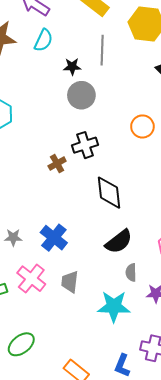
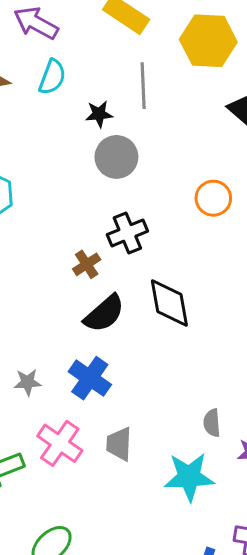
black semicircle: (119, 242) -> (104, 314), moved

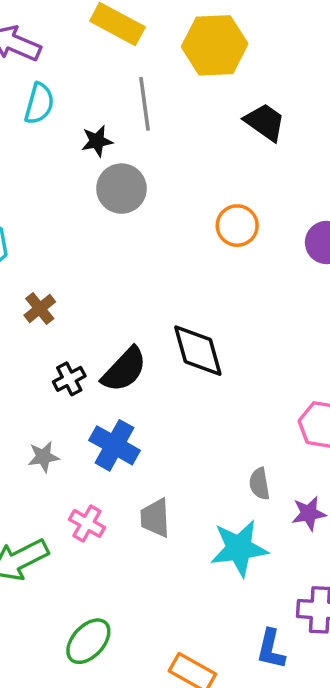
black cross: (127, 233) -> (69, 379), moved, size x0.7
brown cross: (87, 264) -> (40, 308), moved
pink cross: (60, 443) -> (87, 523), size x0.7

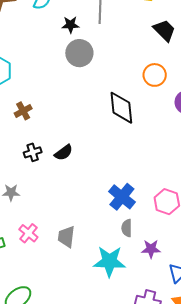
orange circle: (237, 226) -> (155, 75), moved
black diamond: (198, 351) -> (121, 108), moved
black semicircle: (124, 370) -> (64, 153), size x0.7
blue cross: (114, 445) -> (122, 197), moved

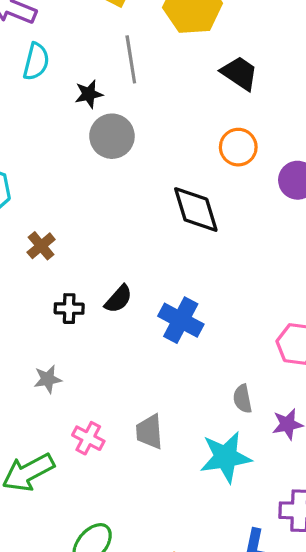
black cross: (33, 152) -> (69, 309), turned 30
blue cross: (122, 197) -> (181, 320), moved

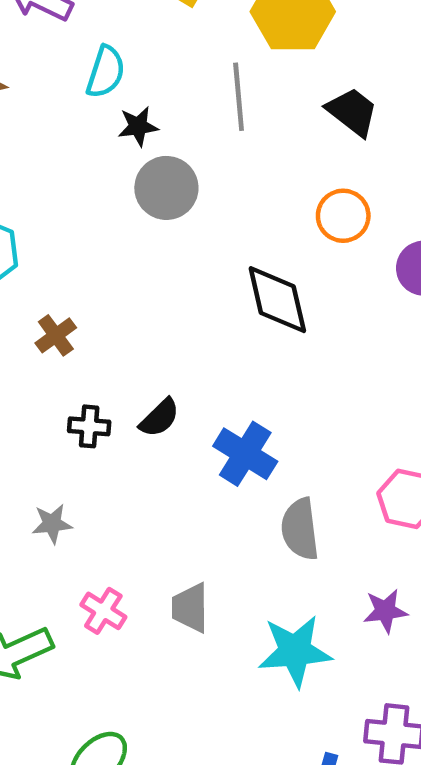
gray line: (131, 59) -> (239, 97), moved
cyan semicircle: (36, 62) -> (106, 72), moved
gray semicircle: (242, 399) -> (300, 529), moved, size x1.5

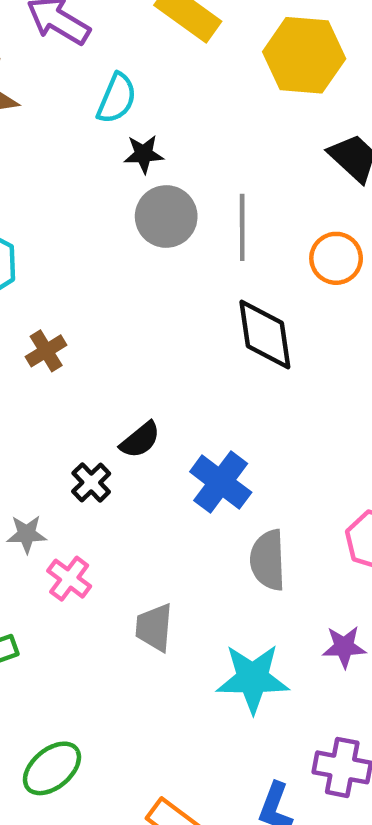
gray line: (239, 97) -> (242, 227), moved
black cross: (89, 426) -> (91, 482), moved, turned 36
pink cross: (103, 611) -> (69, 579), moved

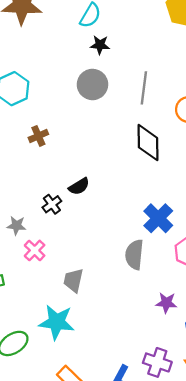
gray circle: (166, 216) -> (92, 84), moved
blue cross: (221, 482) -> (158, 218), moved
cyan star: (253, 678) -> (57, 322), moved

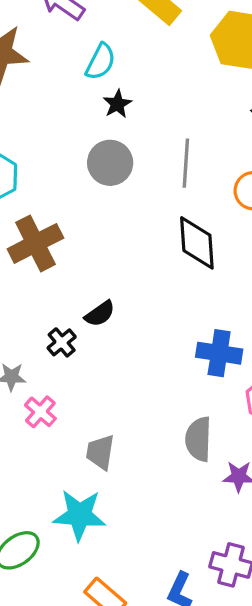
black star: (100, 45) -> (117, 104), turned -30
brown cross: (38, 136) -> (35, 243), size x1.8
blue cross: (158, 218) -> (219, 353), turned -32
gray semicircle: (134, 255) -> (198, 439), moved

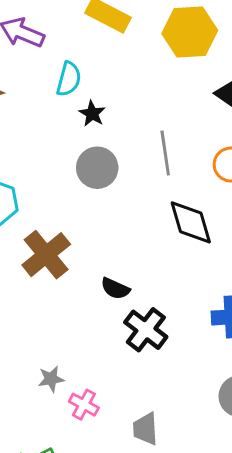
black semicircle: (100, 314) -> (115, 289), moved, turned 72
black cross: (62, 342) -> (146, 330), moved, size x1.6

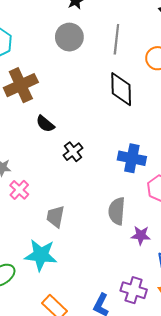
black semicircle: (115, 289) -> (45, 124), moved
black cross: (146, 330) -> (73, 152), size x0.7

